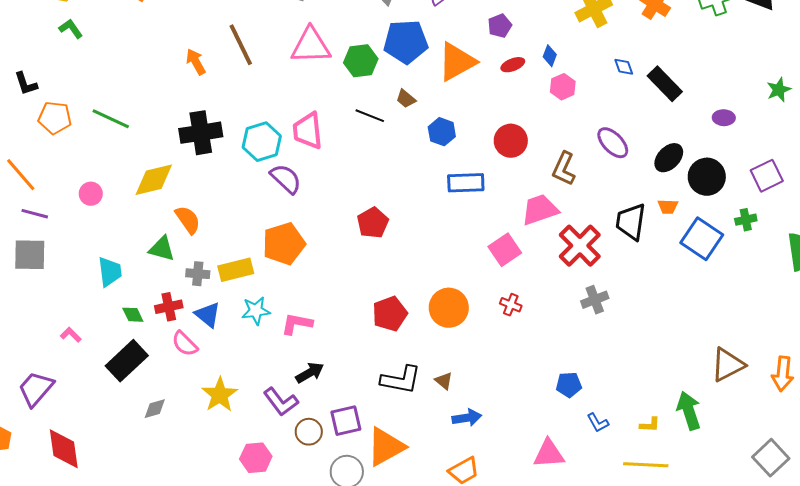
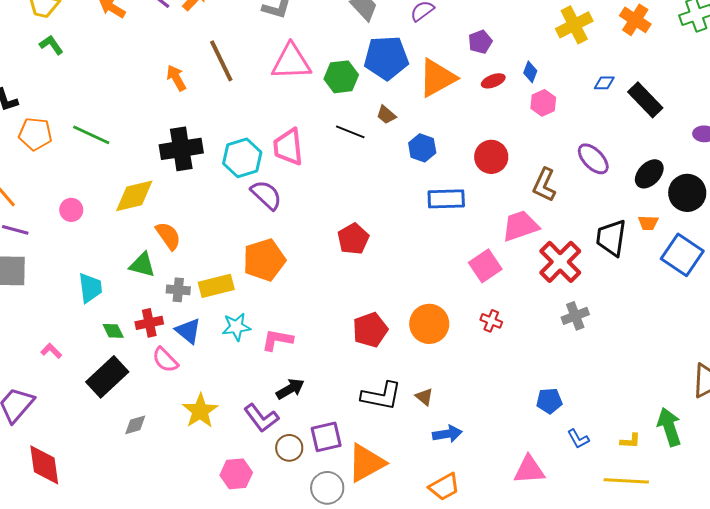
blue diamond: (624, 67) -> (604, 83), turned -70

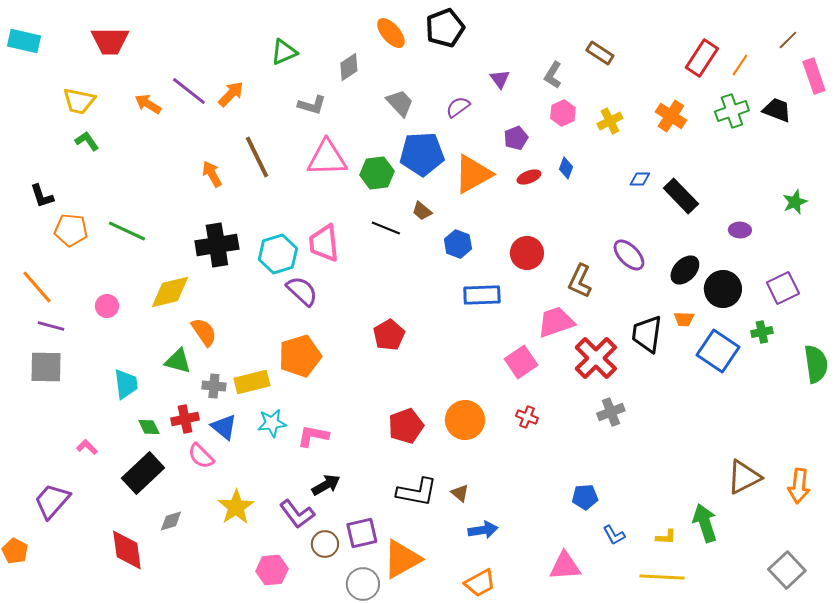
yellow cross: (574, 25) -> (610, 121), size x0.7
pink hexagon: (543, 103) -> (563, 113), moved
red diamond: (44, 465) -> (127, 550), moved

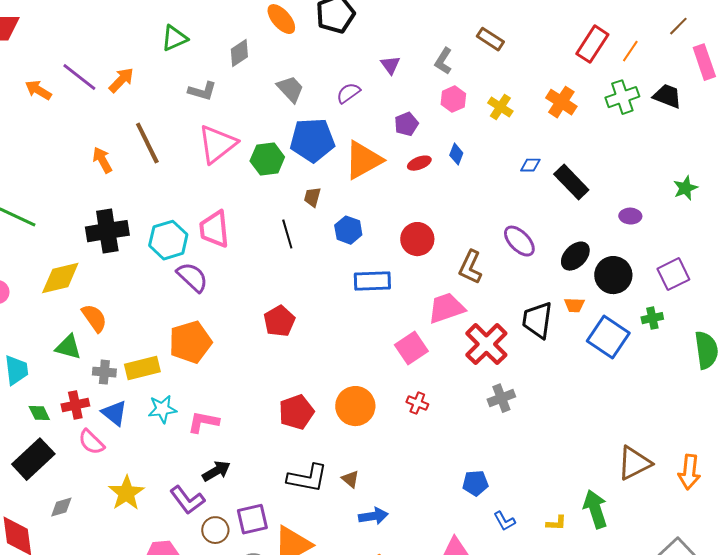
yellow cross: (610, 121) -> (500, 107), turned -30
pink triangle: (327, 158) -> (217, 144), turned -36
brown trapezoid: (422, 211) -> (312, 197), turned 65
black line: (386, 228) -> (287, 234), moved, turned 52

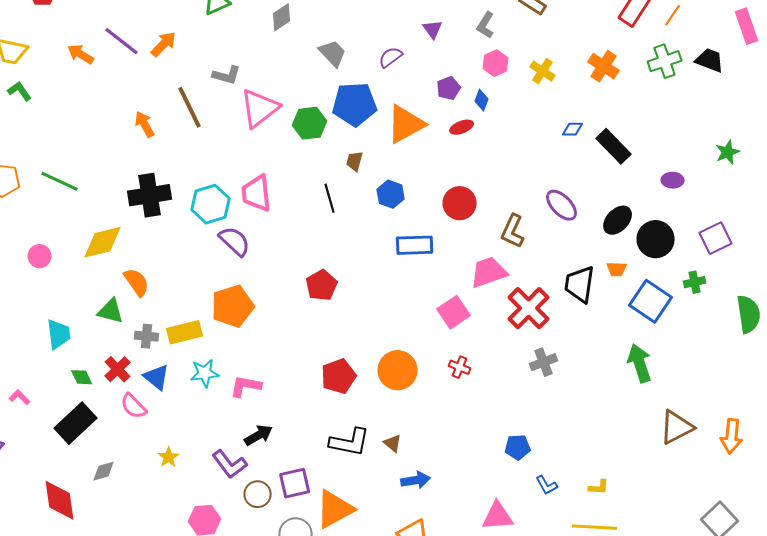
gray L-shape: (202, 91) -> (227, 75), moved
blue diamond: (456, 154) -> (482, 100), moved
red cross: (75, 405) -> (118, 369), turned -32
yellow star: (126, 493) -> (169, 457), size x0.6
green arrow: (595, 509) -> (640, 363), moved

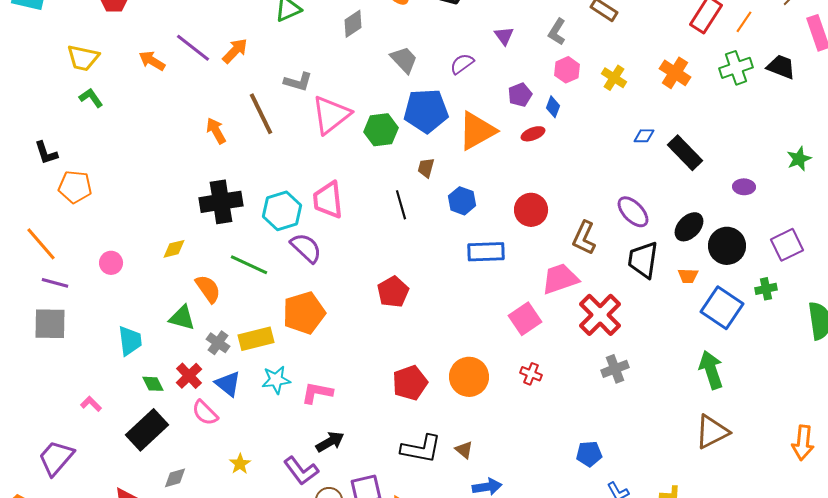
green line: (60, 181) -> (249, 265), moved
yellow diamond: (103, 242) -> (174, 249), size x0.6
black trapezoid: (580, 284) -> (643, 260), moved
gray cross: (147, 336) -> (218, 343), turned 30
brown triangle: (677, 427) -> (712, 432), moved

